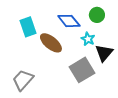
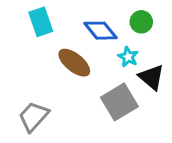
cyan rectangle: (28, 27) -> (41, 22), moved
black triangle: (104, 53) -> (151, 77), turned -30

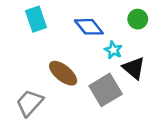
green circle: (141, 22) -> (138, 19), moved
brown ellipse: (74, 63) -> (63, 73), moved

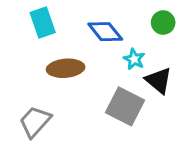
brown ellipse: (63, 73) -> (66, 68), moved, turned -44
gray square: (106, 90) -> (125, 106), turned -32

